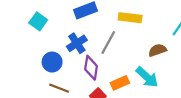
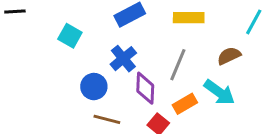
gray line: (108, 42) -> (178, 65), moved

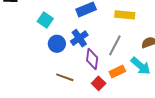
blue circle: (94, 87) -> (57, 44), moved

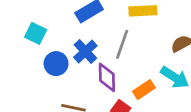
gray line: (115, 45) -> (122, 44), moved

